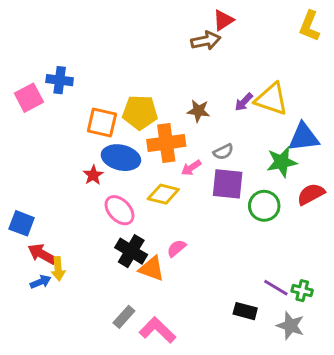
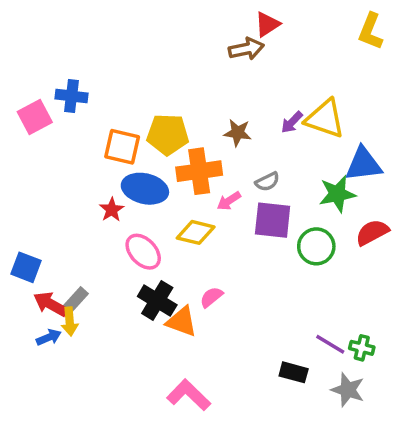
gray rectangle: (124, 317) -> (75, 301), moved

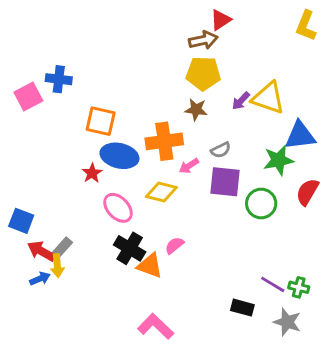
yellow pentagon: (168, 134) -> (203, 73), moved
red semicircle: (372, 232) -> (307, 192), turned -32

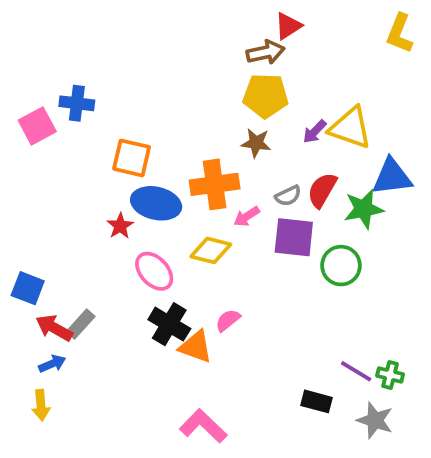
red semicircle: (307, 192) -> (322, 190), moved
yellow arrow: (57, 266) -> (41, 405), moved

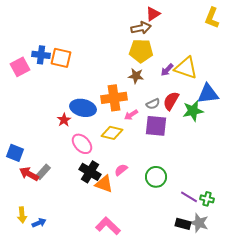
orange square: (132, 158) -> (61, 58), moved
green circle: (341, 266) -> (156, 177), moved
blue arrow: (52, 364) -> (39, 223), moved
black rectangle: (316, 401) -> (183, 224), moved

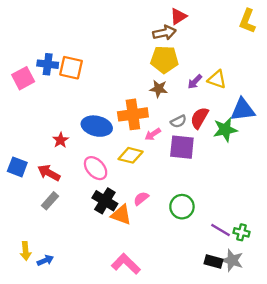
yellow triangle: (186, 68) -> (217, 79), size x0.7
red star: (64, 120) -> (61, 140), moved
blue square: (15, 153) -> (17, 167), moved
red arrow: (29, 174) -> (49, 173), moved

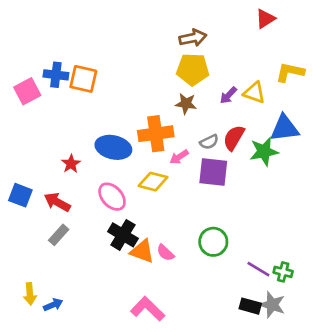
red triangle: (178, 16) -> (265, 19), moved
yellow L-shape: (247, 21) -> (290, 72), moved, turned 80
pink semicircle: (141, 198) -> (165, 253), moved, turned -98

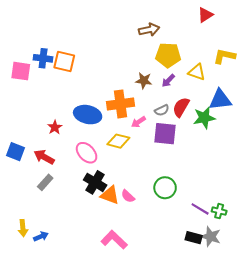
yellow pentagon: (193, 69) -> (168, 55), moved
pink square: (27, 91) -> (21, 71), turned 36
purple arrow: (228, 95) -> (168, 81), moved

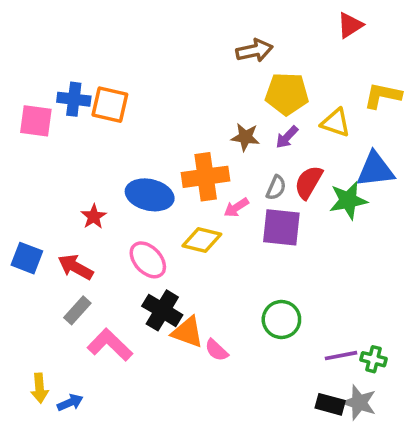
gray semicircle: (162, 110) -> (276, 188), turned -40
pink semicircle: (128, 196) -> (216, 350), moved
purple line: (200, 209) -> (341, 356), turned -42
pink L-shape: (114, 240) -> (110, 345), moved

